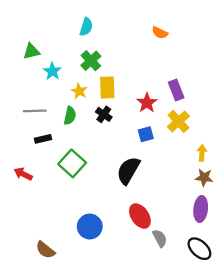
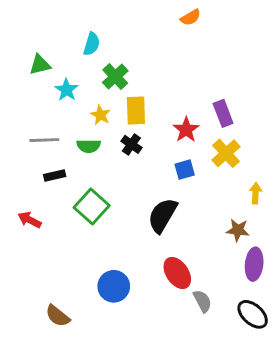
cyan semicircle: (86, 27) -> (92, 44), moved
orange semicircle: (160, 33) -> (191, 17), moved, turned -56
green semicircle: (70, 116) -> (89, 146), turned 78
brown star: (204, 177) -> (238, 230), moved

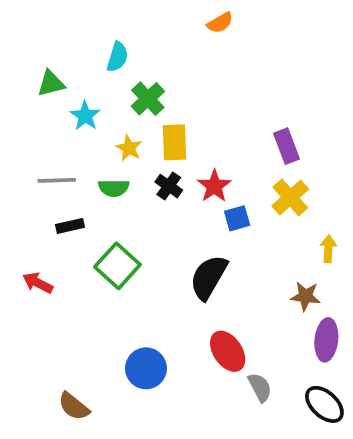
orange semicircle: (191, 17) -> (220, 23), moved
red star: (186, 130) -> (214, 186), moved

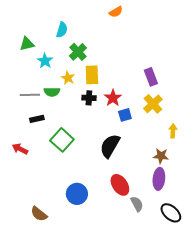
black cross: (169, 186) -> (89, 98), turned -32
green semicircle: (114, 188) -> (52, 92), moved
purple ellipse: (326, 340) -> (159, 179), moved

